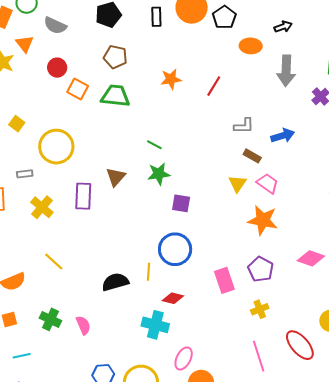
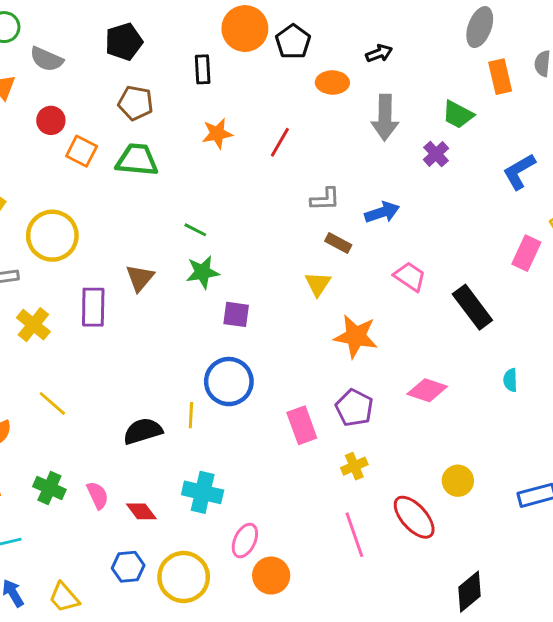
black rectangle: (156, 17) -> (203, 69), moved
pink trapezoid: (268, 183) -> (410, 277), moved
red diamond: (173, 298) -> (141, 511), moved, turned 40

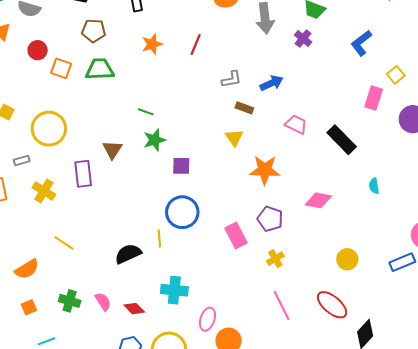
red ellipse: (414, 517) -> (332, 305), moved

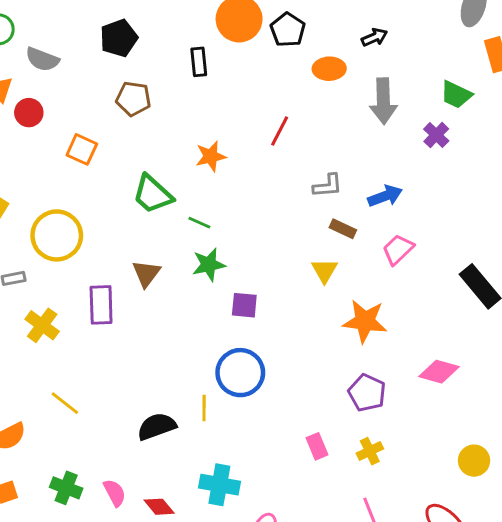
orange star: (152, 44) -> (211, 156), moved
red circle: (38, 50) -> (29, 113), moved
green trapezoid: (100, 69) -> (153, 194), moved, turned -140
pink trapezoid: (296, 124) -> (398, 249), moved, turned -75
pink rectangle: (236, 235) -> (317, 446), moved, size x0.7

